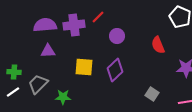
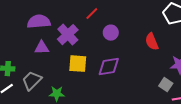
purple cross: (74, 25) -> (68, 35), moved, turned -35
purple diamond: (115, 70) -> (109, 67), turned 35
gray square: (152, 94) -> (166, 85), moved

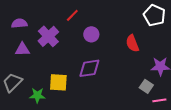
purple semicircle: (39, 22) -> (19, 23), size x0.7
yellow square: (78, 64) -> (58, 82), moved

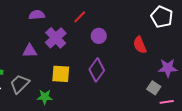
purple semicircle: (19, 23) -> (37, 15), moved
purple diamond: (89, 68) -> (97, 70), turned -45
yellow square: (58, 82) -> (61, 74), moved

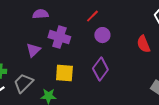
red line: (80, 17) -> (92, 16), moved
purple cross: (56, 38) -> (59, 37), turned -30
purple triangle: (30, 51) -> (33, 50), turned -42

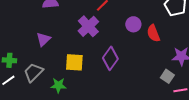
purple circle: (102, 35) -> (133, 24), moved
purple cross: (59, 37) -> (88, 26), moved, turned 30

